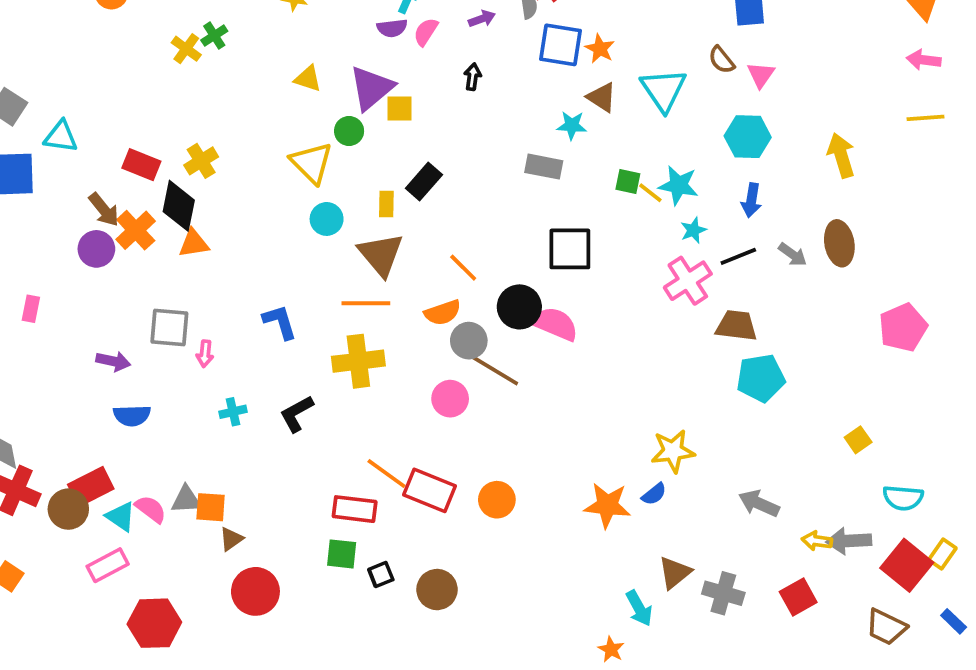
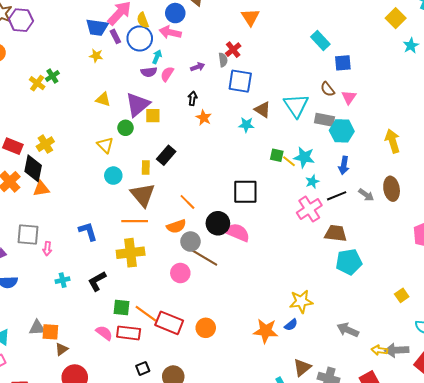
orange star: (600, 49) -> (204, 118), moved
yellow triangle: (312, 163) -> (105, 145), size x0.7
gray rectangle: (544, 167) -> (325, 120), moved
pink semicircle: (151, 509) -> (104, 333), moved
green square: (342, 554) -> (121, 308), moved

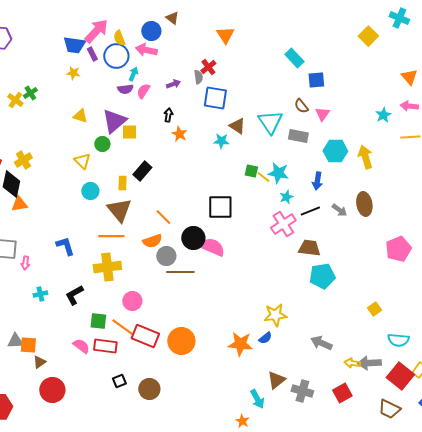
cyan star: (411, 46) -> (383, 115), moved
cyan hexagon: (342, 131) -> (335, 151), moved
brown line: (205, 258) -> (180, 272), turned -32
pink circle: (180, 273) -> (132, 301), moved
orange circle: (206, 328) -> (181, 341), size x1.4

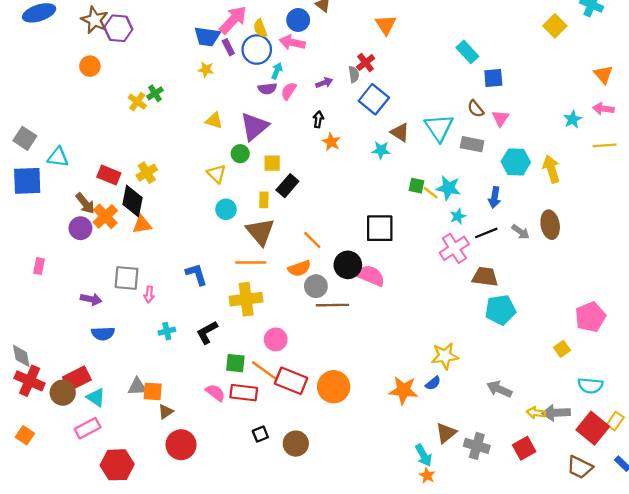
blue square: (215, 98) -> (374, 99), turned 30
yellow square: (129, 132) -> (272, 163), moved
pink pentagon: (398, 249) -> (590, 317), moved
orange star: (242, 421) -> (427, 475), moved

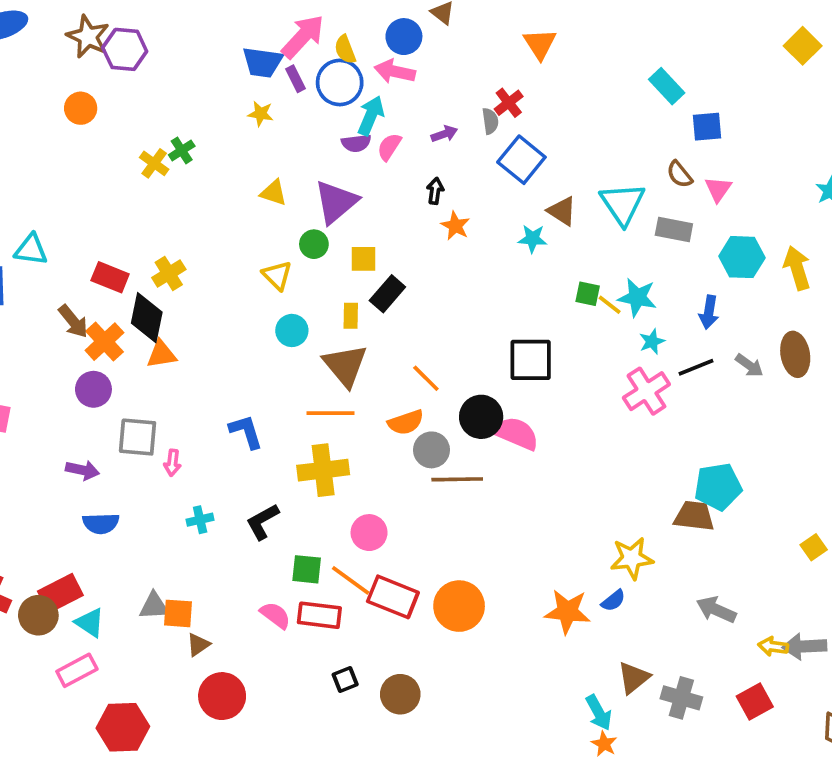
cyan arrow: (277, 71) -> (371, 116), size x1.5
purple circle: (80, 228) -> (93, 389), moved
brown trapezoid: (485, 277) -> (694, 516), moved

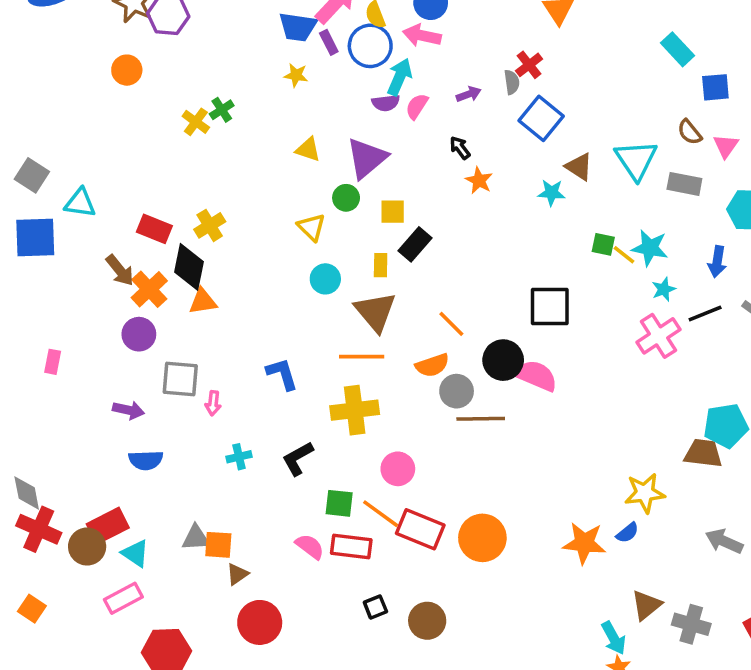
black arrow: (435, 191) -> (460, 148), turned -45

